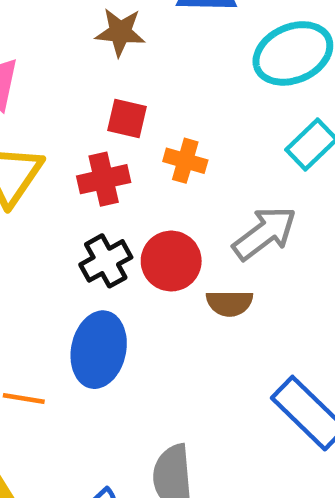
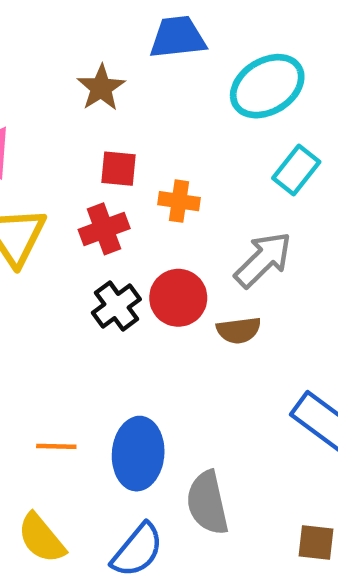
brown star: (120, 32) -> (101, 88), turned -30
blue ellipse: (99, 350) -> (138, 454), moved

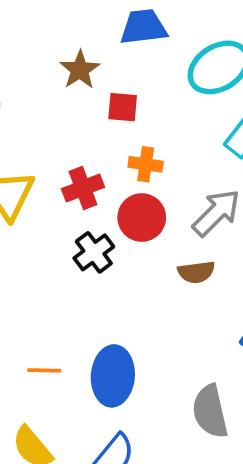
red square: (119, 169) -> (123, 107), moved
red circle: (178, 298) -> (142, 218), moved
gray semicircle: (207, 503) -> (210, 411), moved

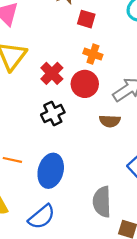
red cross: (83, 188) -> (52, 73), moved, turned -35
black cross: (94, 252) -> (53, 114), moved

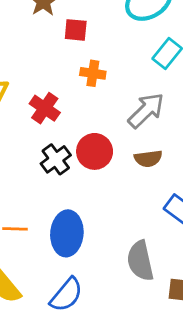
red circle: (85, 84) -> (95, 151), moved
brown semicircle: (110, 121) -> (148, 159), moved

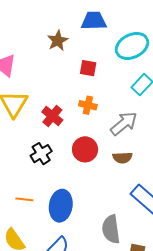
red square: (76, 30) -> (88, 68), moved
orange cross: (93, 73) -> (88, 105), moved
black cross: (56, 159) -> (41, 154), moved

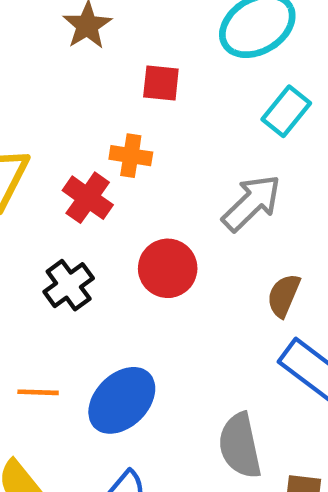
orange cross: (88, 105) -> (131, 156), moved
brown semicircle: (122, 158) -> (284, 295), moved, turned 120
blue ellipse: (61, 206) -> (122, 400), turned 40

